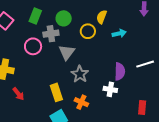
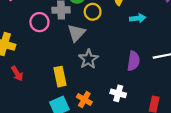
yellow circle: (88, 31) -> (93, 12), moved
white cross: (110, 89) -> (118, 93), moved
orange cross: (81, 102) -> (84, 100), moved

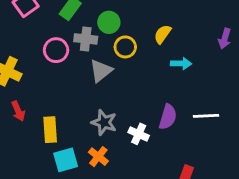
gray star: (88, 59) -> (104, 122), moved, turned -30
yellow rectangle: (60, 77) -> (50, 130), moved
white cross: (118, 93) -> (139, 134), moved

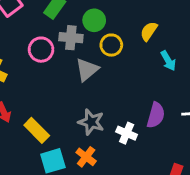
cyan arrow: (181, 63) -> (168, 61), turned 60
yellow rectangle: (50, 130) -> (37, 130), turned -40

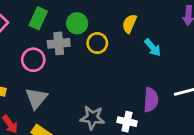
gray triangle: (87, 70) -> (36, 98), moved

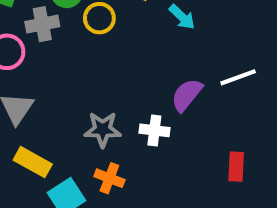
purple semicircle: (151, 100) -> (187, 95), turned -140

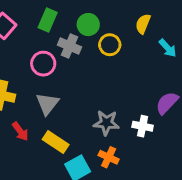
gray cross: (42, 24) -> (69, 46), turned 30

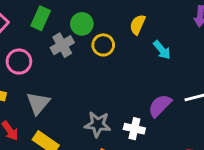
gray cross: (69, 46) -> (62, 45), turned 35
pink circle: (43, 64) -> (19, 62), moved

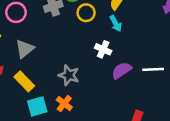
cyan arrow: (162, 50) -> (116, 24), moved
white cross: (134, 129) -> (103, 49), moved

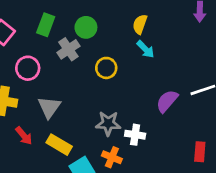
yellow circle: (86, 13) -> (106, 68), moved
white cross: (103, 49) -> (135, 135), moved

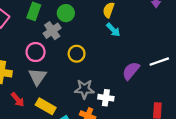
pink circle: (28, 68) -> (36, 52), moved
yellow circle: (106, 68) -> (77, 54), moved

